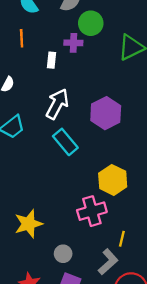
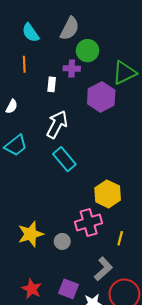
purple hexagon: (106, 113) -> (101, 97), moved
yellow line: (122, 239) -> (120, 238), moved
gray circle: (63, 254) -> (62, 241), moved

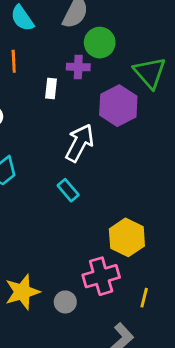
green triangle: (124, 73) -> (150, 73), turned -45
white arrow: (57, 124) -> (80, 143), moved
cyan rectangle: (64, 159) -> (68, 190), size x0.7

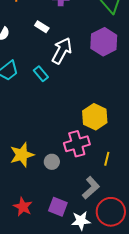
white rectangle: (51, 88) -> (42, 27), moved, turned -64
purple hexagon: (118, 106) -> (104, 42), moved
cyan rectangle: (68, 190) -> (41, 74), moved

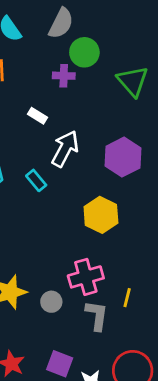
purple hexagon: (104, 42) -> (123, 157), moved
yellow hexagon: (95, 117) -> (101, 215), moved
gray L-shape: (91, 188) -> (97, 315), moved, turned -40

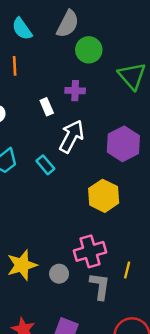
purple cross: (64, 76) -> (75, 91), moved
white rectangle: (38, 116) -> (47, 107), turned 35

